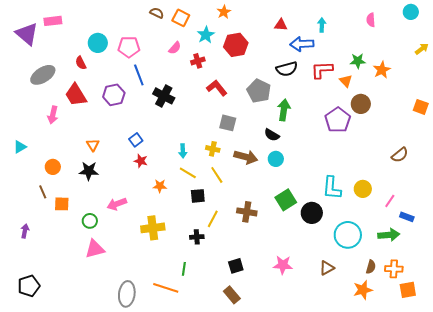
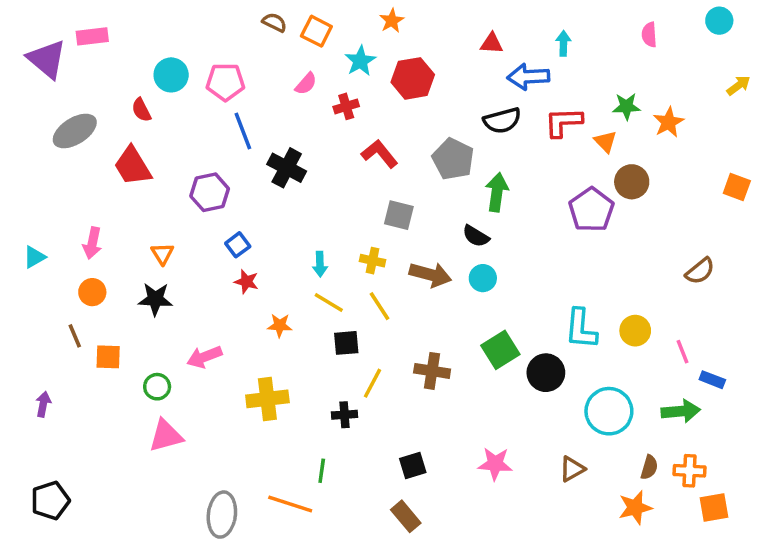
purple hexagon: (114, 95) -> (210, 192), moved
pink arrow: (53, 115) -> (92, 243), moved
pink line: (390, 201) -> (683, 352), turned -56

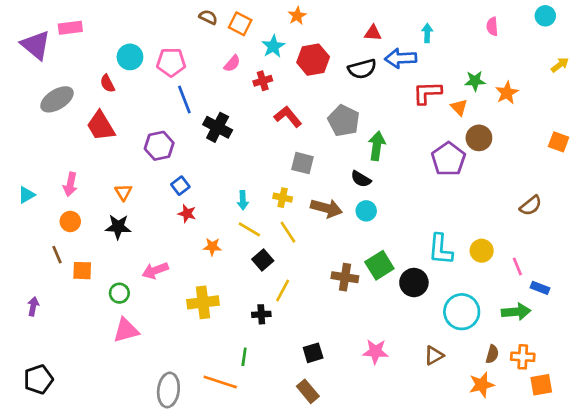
black semicircle: (502, 120) -> (362, 69), moved
black square: (346, 343) -> (263, 260), turned -36
brown cross: (432, 371) -> (345, 277), moved

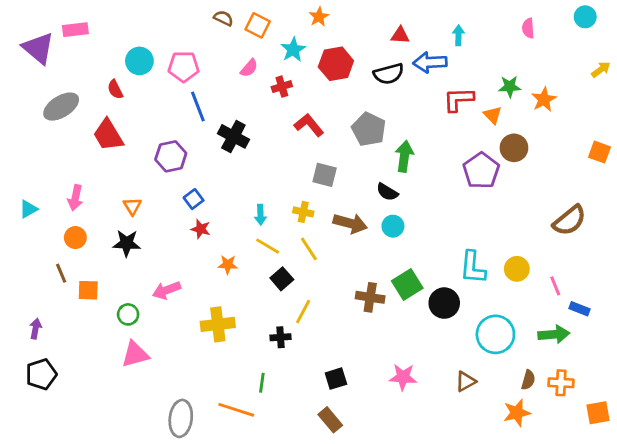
brown semicircle: (531, 206) -> (570, 220), size x1.4
black pentagon: (38, 379) -> (41, 374), moved
orange square: (541, 385) -> (598, 413), moved

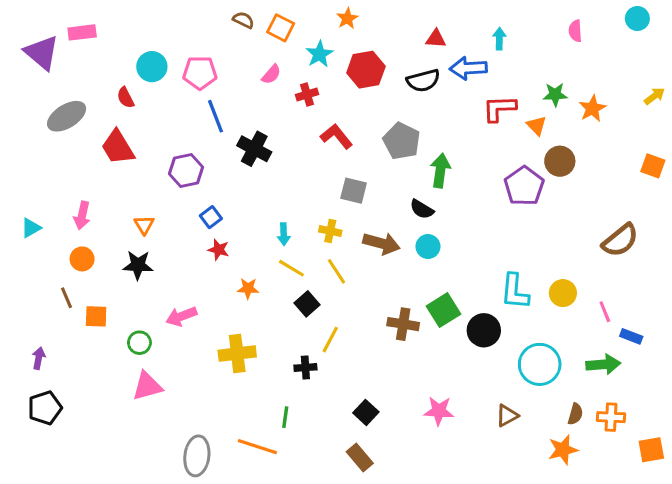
yellow arrow: (601, 69) -> (654, 96), moved
black square: (336, 379) -> (366, 412), turned -30

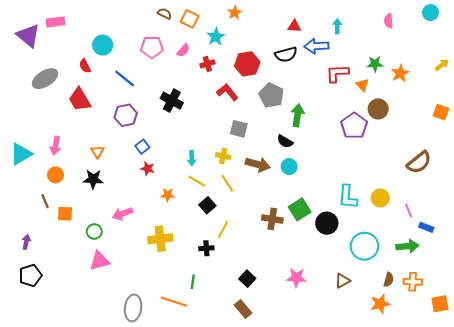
red hexagon: (366, 70) -> (247, 64), moved
pink pentagon: (200, 73) -> (152, 47), moved
blue line: (215, 116) -> (125, 79), moved, turned -30
cyan triangle: (31, 228) -> (21, 154), size x1.6

